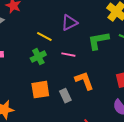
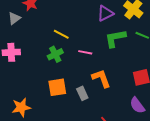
purple triangle: (69, 23) -> (105, 13), moved

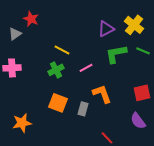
pink line: (85, 52) -> (86, 68), turned -40
orange square: (57, 87) -> (58, 103), turned 30
gray rectangle: (82, 93) -> (83, 109), turned 40

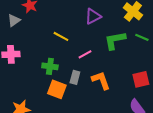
purple triangle: (106, 29) -> (93, 16), moved
green cross: (56, 70) -> (50, 66), moved, turned 35
gray rectangle: (83, 109) -> (75, 77), moved

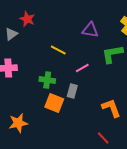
purple triangle: (93, 16) -> (90, 30), turned 36
orange L-shape: (101, 80) -> (111, 108), moved

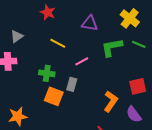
red star: (27, 19) -> (48, 12), moved
gray triangle: (11, 34) -> (17, 36), moved
orange L-shape: (111, 108) -> (111, 101), turned 55

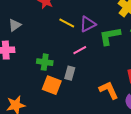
purple triangle: (90, 23) -> (88, 24), moved, turned -36
yellow line: (58, 43) -> (67, 23), moved
orange L-shape: (111, 101) -> (109, 90), turned -60

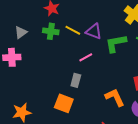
purple triangle: (88, 24) -> (94, 31), turned 48
green cross: (45, 62) -> (51, 31), moved
orange square: (52, 85) -> (64, 103), moved

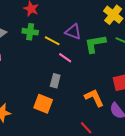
yellow line: (73, 30) -> (52, 41), moved
pink line: (86, 57) -> (65, 58), turned 64

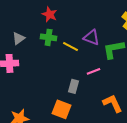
pink line: (65, 58) -> (94, 71), moved, turned -56

